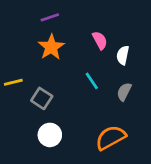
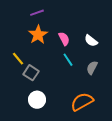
pink semicircle: (100, 40) -> (64, 39), moved
white semicircle: (123, 55) -> (91, 41), turned -64
yellow line: (13, 82) -> (18, 59), moved, turned 64

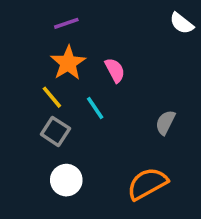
white semicircle: (91, 41) -> (182, 23), moved
yellow line: (18, 59) -> (52, 97), moved
cyan line: (68, 60) -> (95, 108), moved

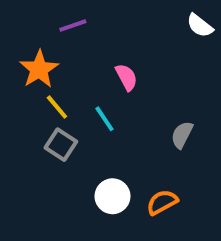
orange star: (68, 63) -> (39, 69), moved
white circle: (66, 180) -> (112, 196), moved
orange semicircle: (147, 184) -> (162, 202), size x0.7

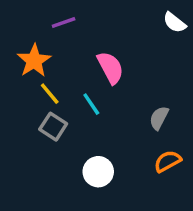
pink semicircle: (126, 77) -> (110, 68), size x1.4
orange semicircle: (162, 202) -> (168, 161), moved

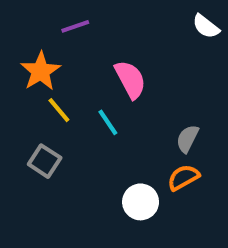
gray square: (53, 127) -> (45, 161), moved
orange semicircle: (168, 161) -> (183, 177), moved
white circle: (98, 172) -> (141, 202), moved

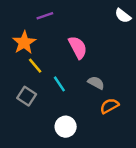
cyan line: (108, 122) -> (59, 84), moved
gray semicircle: (187, 139) -> (96, 83), moved, turned 91
white circle: (141, 202) -> (66, 127), moved

